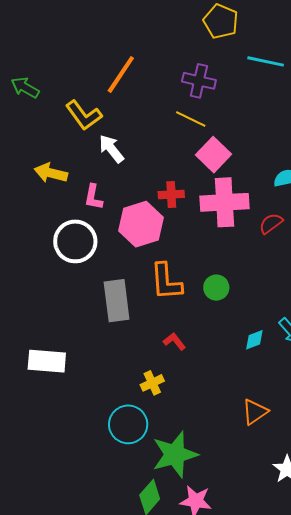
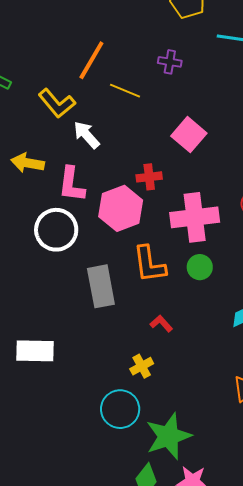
purple cross: (199, 81) -> (170, 62), size x0.7
yellow line: (191, 119) -> (125, 91), moved
pink L-shape: (93, 197) -> (72, 184), size x1.4
pink cross: (225, 202) -> (195, 217), moved

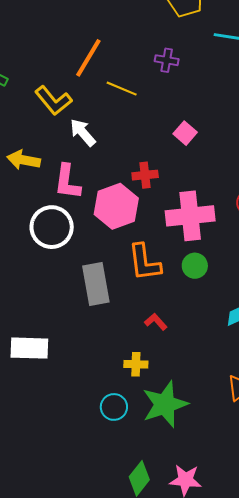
pink square: (189, 135) -> (185, 133), size x0.7
yellow cross: (142, 366) -> (136, 364), turned 30
cyan circle: (120, 409) -> (114, 407), size x0.7
green star: (168, 436) -> (165, 404), moved

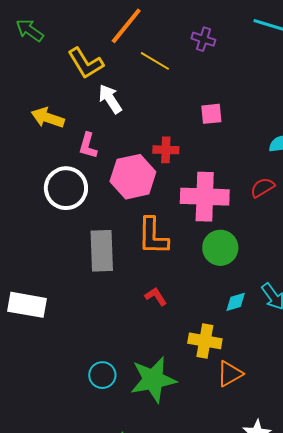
pink square: (185, 133) -> (211, 114), turned 35
pink L-shape: (67, 182) -> (88, 146), size x0.7
green circle: (195, 266) -> (220, 248), moved, size x1.4
yellow cross: (136, 364) -> (205, 341), moved, size x1.4

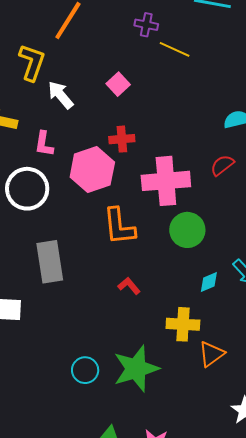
yellow line: (155, 61) -> (175, 49), moved
yellow L-shape: (86, 63) -> (32, 62), turned -123
pink square: (211, 114) -> (118, 84), moved, turned -30
gray rectangle: (102, 251) -> (50, 262), moved

